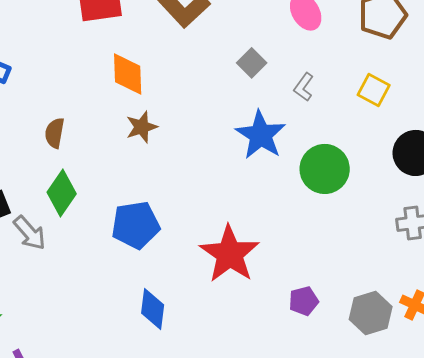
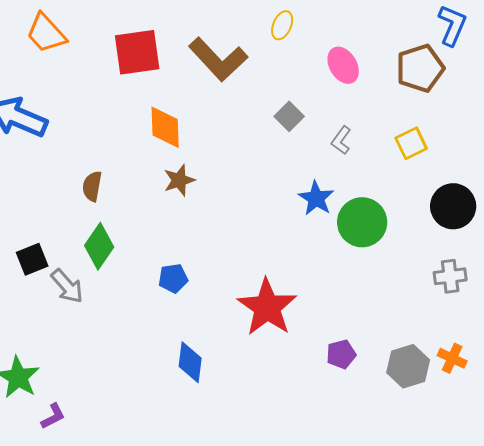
yellow square: (374, 90) -> (411, 143), turned 36
blue star: (261, 135) -> (316, 198), moved, size x0.7
blue pentagon: (136, 225) -> (173, 278), size x0.6

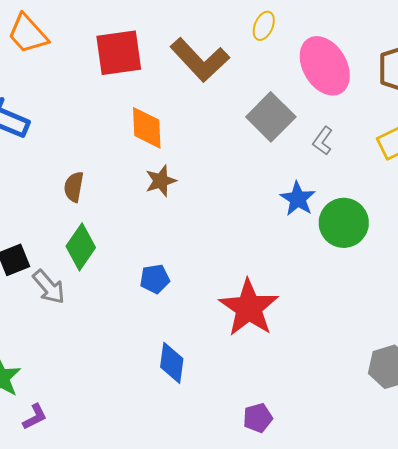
pink ellipse: (343, 65) -> (325, 66), size x1.6
gray square: (289, 116) -> (271, 117), size x1.6
purple pentagon: (341, 354) -> (258, 418), moved

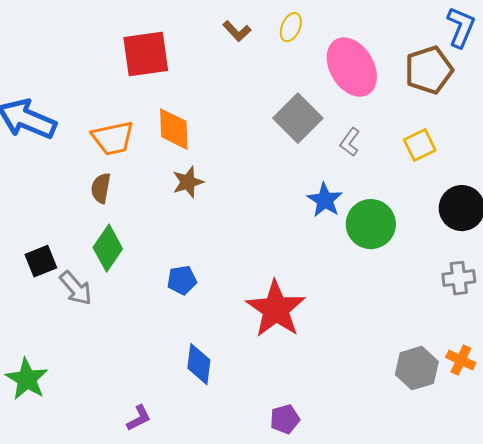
orange trapezoid: (28, 34) -> (113, 138), moved, turned -60
brown L-shape: (200, 60) -> (237, 31), moved, size x0.5
purple L-shape: (35, 417) -> (139, 418), moved

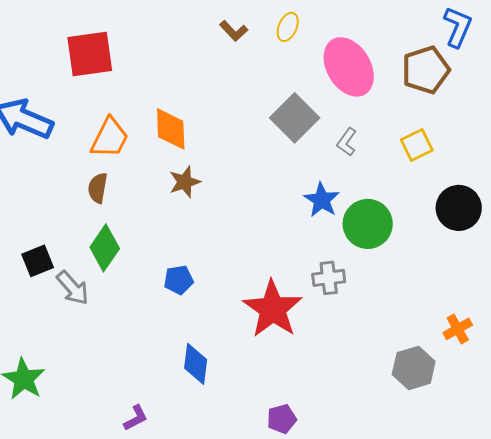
red square: (146, 54) -> (90, 54), moved
orange trapezoid: (113, 138) -> (110, 138), turned -51
gray cross: (459, 278) -> (329, 278), moved
orange cross: (461, 360) -> (458, 329), moved, turned 36

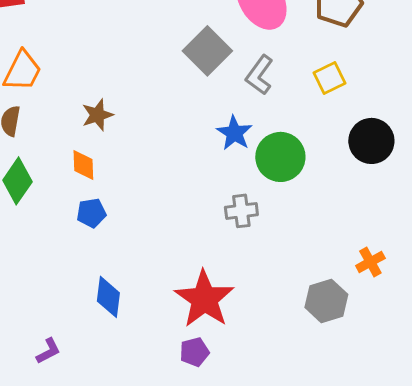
orange diamond: (171, 129) -> (83, 165), moved, size x0.7
gray L-shape: (347, 142) -> (259, 75), size x1.4
red star: (273, 309) -> (204, 299), moved

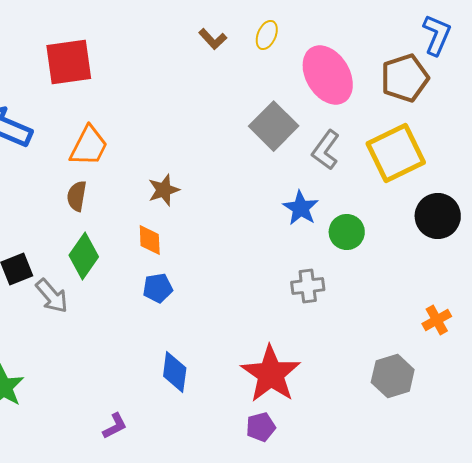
yellow square: (329, 78) -> (396, 153), size x1.8
green circle: (280, 157) -> (347, 232), size x0.7
orange cross: (370, 262) -> (437, 320), moved

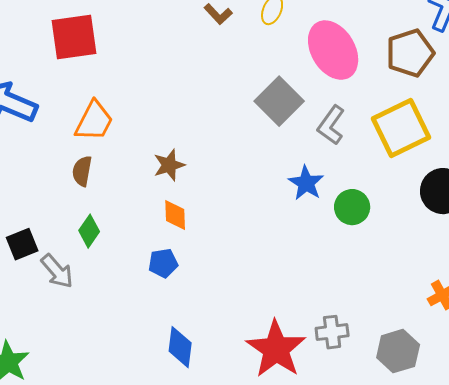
orange diamond: (150, 240) -> (175, 215), moved
green diamond: (84, 256) -> (89, 231), size x0.7
gray cross: (308, 286) -> (332, 332), moved

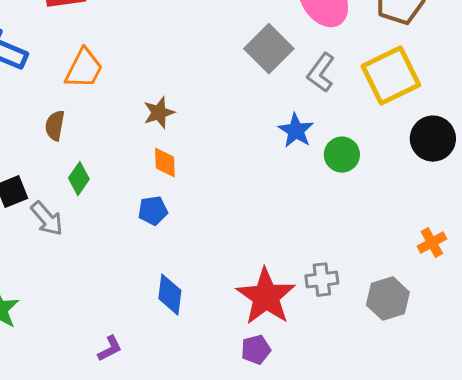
brown semicircle: (82, 171) -> (55, 126), moved

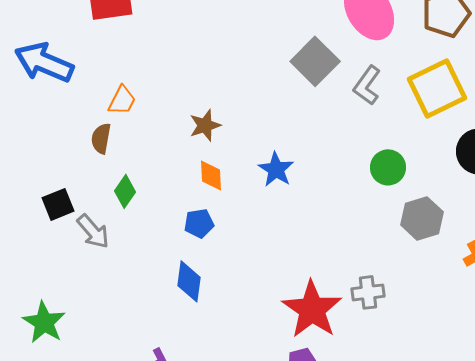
orange trapezoid: (84, 69) -> (122, 100), moved, size x0.7
blue star: (296, 131) -> (276, 169), moved
blue diamond: (170, 295) -> (189, 281), moved
gray hexagon: (388, 299) -> (422, 218), moved

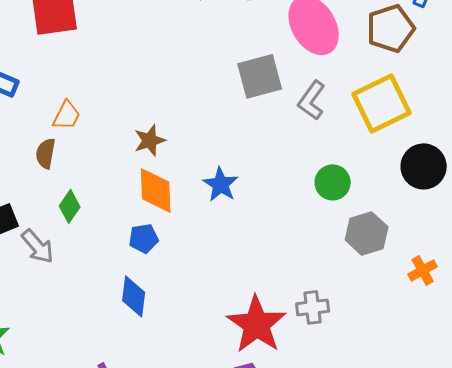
gray square: (315, 61) -> (260, 76), turned 30
orange diamond: (211, 175) -> (156, 190), size x1.5

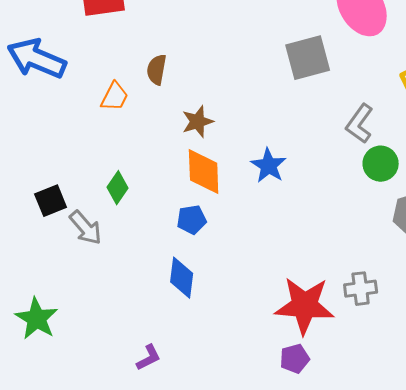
gray L-shape: (312, 100) -> (360, 124), moved
brown semicircle: (46, 153) -> (157, 70), moved
red star: (257, 324) -> (305, 306), turned -30

